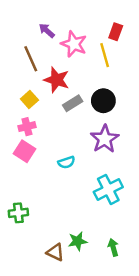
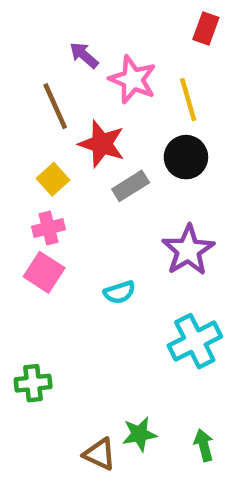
red rectangle: (116, 32) -> (206, 29), moved
black circle: (103, 101) -> (186, 157), moved

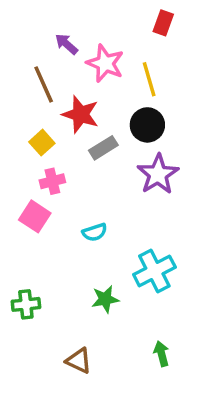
pink cross: (49, 228) -> (52, 181), moved
purple star: (188, 250) -> (158, 174), moved
green star: (139, 434) -> (105, 299), moved

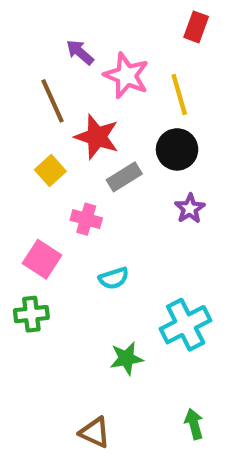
purple star: (158, 174) -> (190, 209), size x0.6
pink cross: (52, 181) -> (86, 219), moved, turned 30
green cross: (26, 304) -> (31, 314), moved

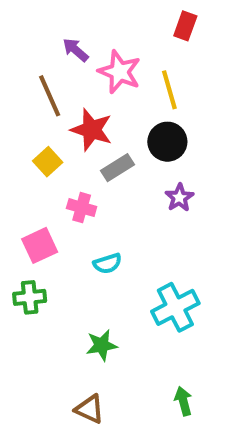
pink square: (42, 259) -> (40, 245), turned 32
green star: (126, 358) -> (102, 345), moved

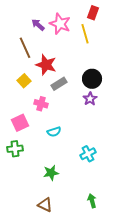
pink star: (119, 72) -> (60, 24), moved
yellow line: (169, 90) -> (85, 34), moved
black circle: (167, 142) -> (92, 79), moved
cyan cross: (175, 307) -> (88, 154), size x0.7

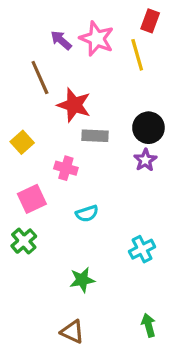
yellow square: (24, 81) -> (22, 142), moved
gray rectangle: (59, 84) -> (95, 136), turned 35
green cross: (15, 149) -> (24, 241), turned -35

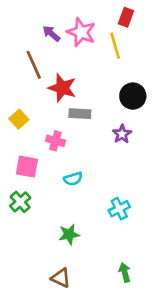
black circle: (148, 128) -> (133, 96), moved
pink square: (32, 199) -> (27, 167), turned 35

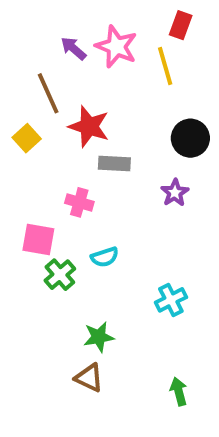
yellow square: (19, 119) -> (27, 138), moved
green cross: (20, 202) -> (60, 275), moved
brown triangle: (61, 278) -> (89, 378), moved

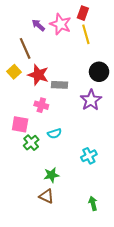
red rectangle: (181, 25) -> (83, 13), moved
red star: (89, 126) -> (38, 75), moved
purple star: (175, 193) -> (91, 100), size x1.5

